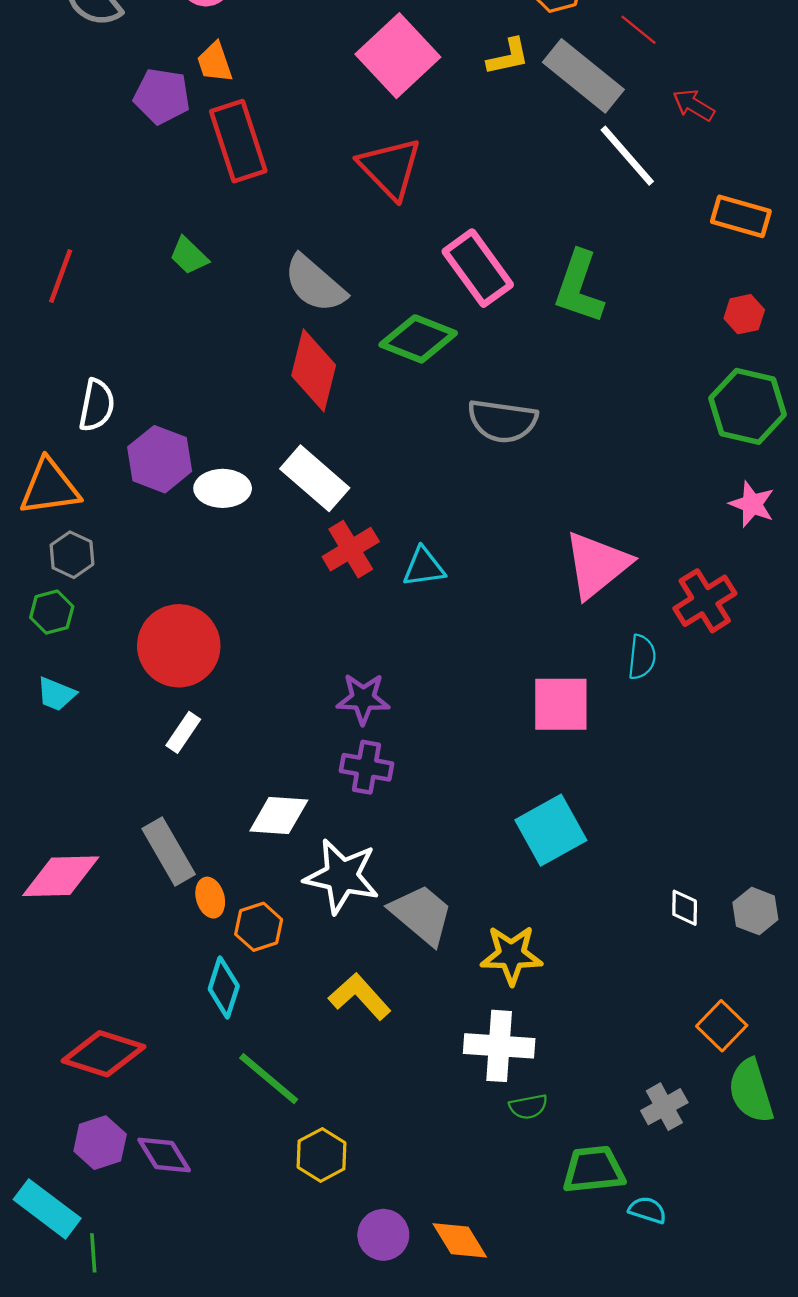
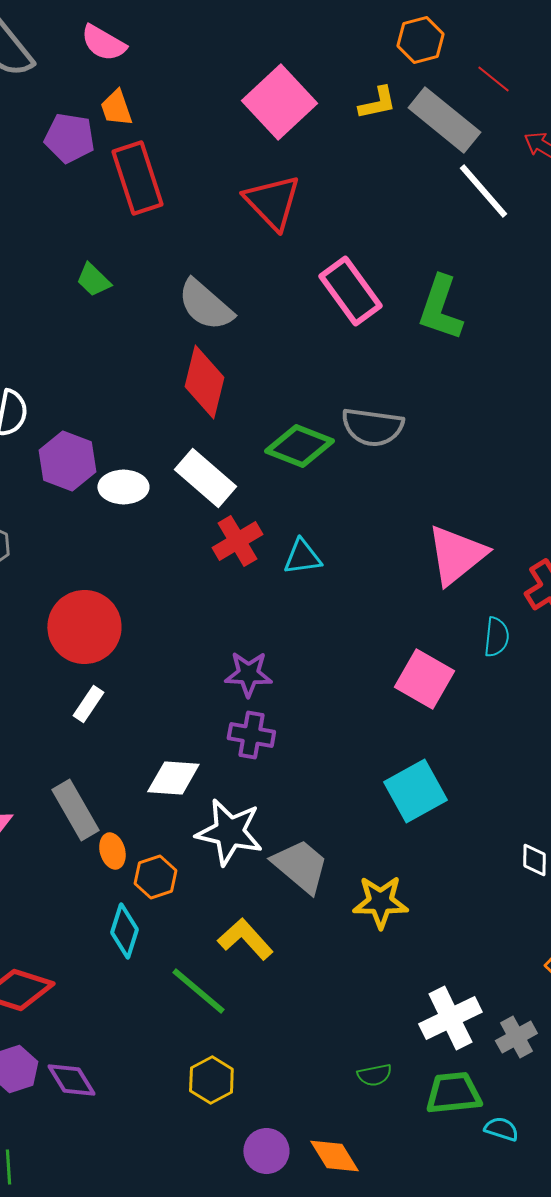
green diamond: (418, 339) -> (299, 446), moved
pink square: (561, 704) -> (424, 679), turned 30
white cross: (499, 1046) -> (450, 1018), moved, turned -30
green line: (269, 1079) -> (198, 991), moved
green semicircle: (528, 1107) -> (374, 1075), moved

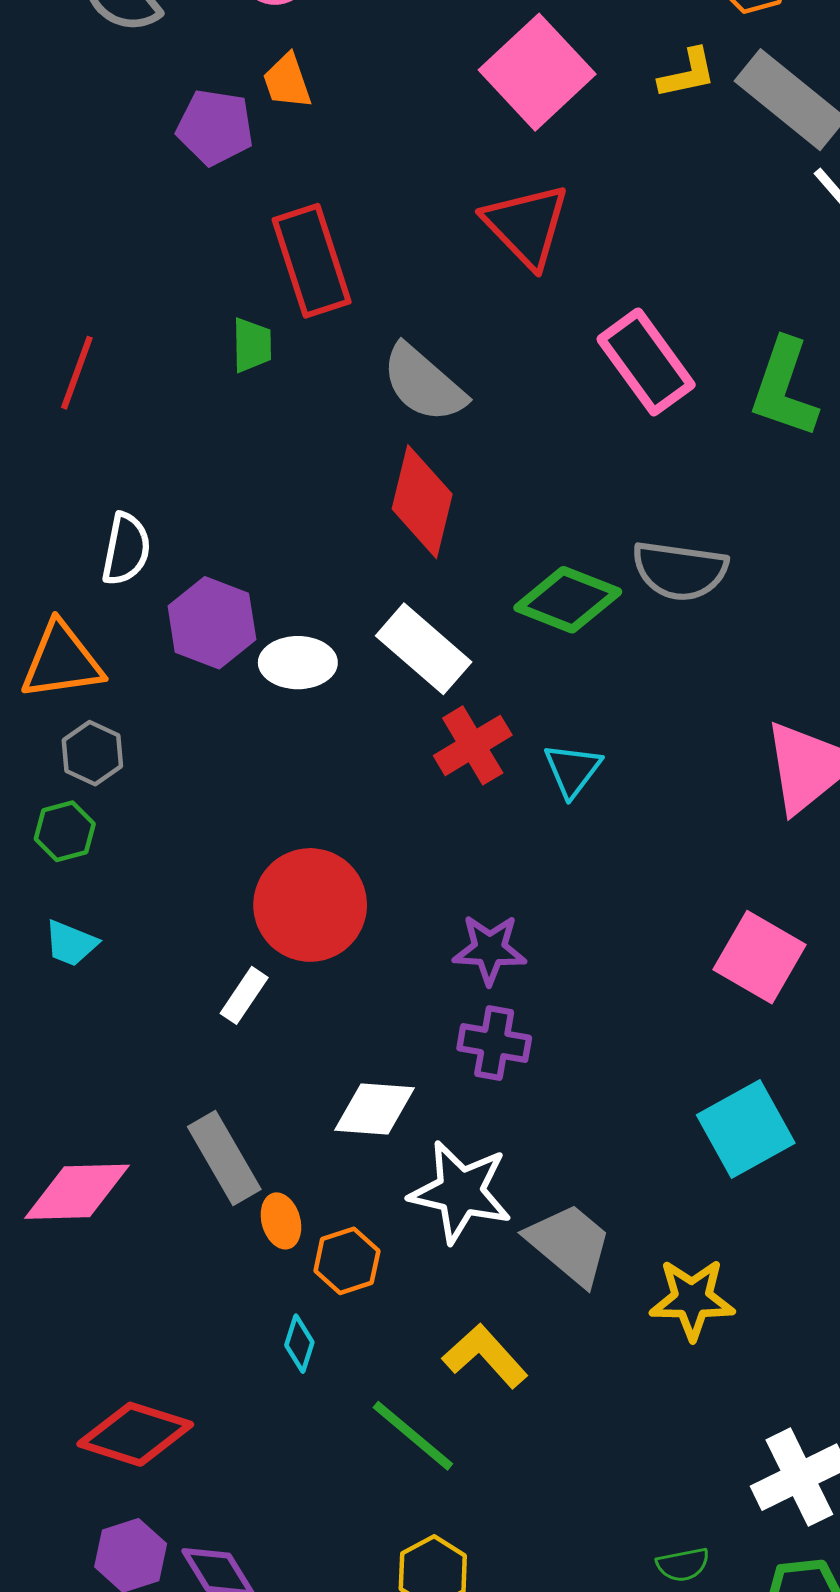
red rectangle: (137, 178) -> (312, 261), moved
green trapezoid: (93, 280) -> (252, 345), turned -135
cyan triangle: (302, 557) -> (572, 770), turned -45
red circle: (84, 627) -> (310, 905), moved
cyan diamond: (124, 931) -> (299, 1344), size x0.7

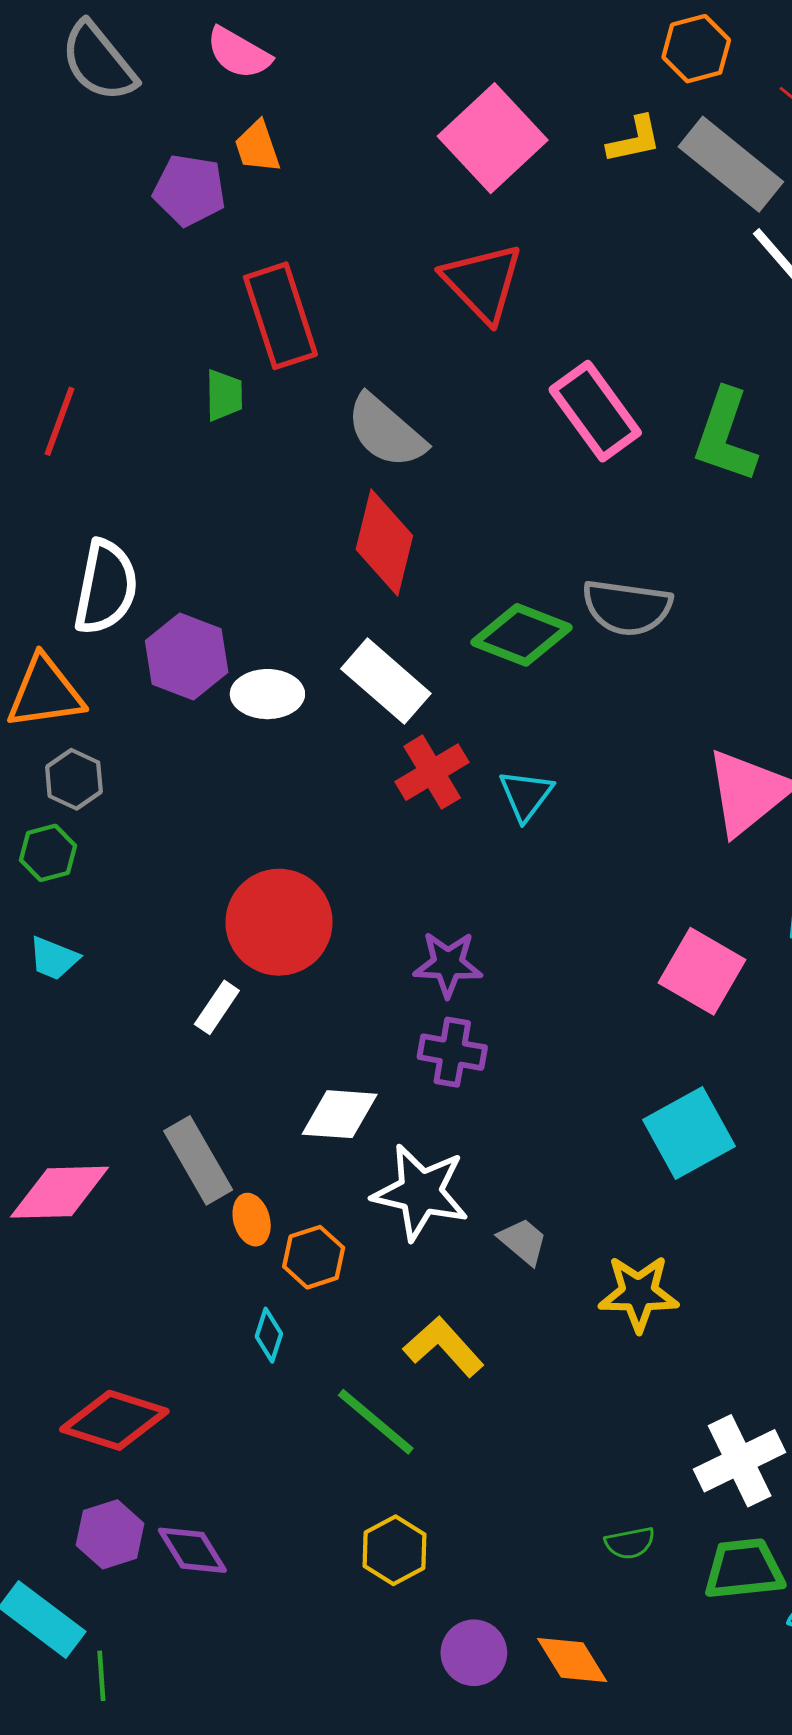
white semicircle: (126, 549) -> (106, 587), size x1.4
gray trapezoid: (569, 1244) -> (523, 1241), size x0.6

